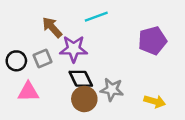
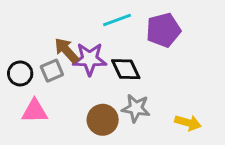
brown arrow: (52, 27) -> (66, 50), moved
purple pentagon: (152, 41) -> (163, 30), moved
black diamond: (81, 79) -> (126, 69), moved

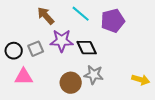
cyan line: (117, 20) -> (81, 14), turned 60
brown arrow: (66, 50) -> (46, 16), moved
yellow arrow: (188, 123) -> (141, 80), moved

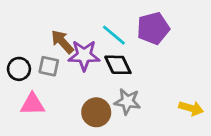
cyan line: (81, 14) -> (114, 35), moved
brown arrow: (46, 16) -> (62, 42), moved
gray square: (36, 49) -> (49, 66), turned 35

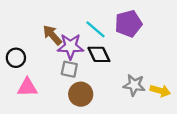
gray square: (49, 66) -> (69, 69), moved
gray star: (127, 101) -> (134, 85), moved

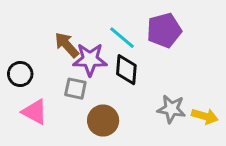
black diamond: (99, 54) -> (126, 70), turned 30
gray square: (69, 69) -> (75, 89), moved
pink triangle: (27, 87) -> (35, 112), turned 30

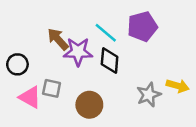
gray square: (75, 89) -> (52, 88), moved
gray star: (171, 109) -> (149, 95), turned -30
yellow arrow: (205, 116) -> (178, 86), moved

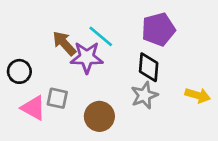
cyan line: (106, 33) -> (101, 36), moved
black diamond: (110, 61) -> (149, 67), moved
gray star: (149, 95) -> (144, 95), moved

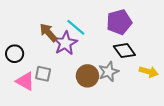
purple star: (87, 57) -> (65, 43), turned -30
black diamond: (149, 67) -> (124, 51), moved, turned -40
brown circle: (99, 116) -> (87, 76), moved

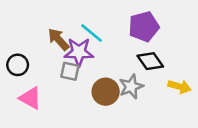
purple star: (65, 43) -> (79, 52), turned 30
gray square: (43, 74) -> (70, 71), moved

